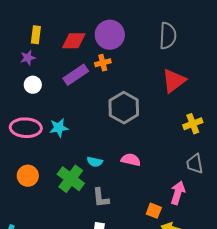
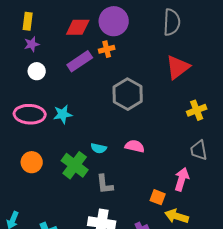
yellow rectangle: (36, 35) -> (28, 21), moved

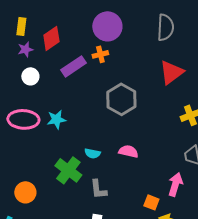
red diamond: (78, 27) -> (51, 38), moved, turned -35
orange circle: (32, 162) -> (25, 192), moved

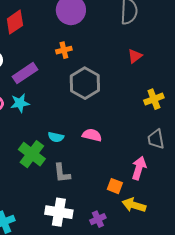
orange cross: (100, 54) -> (64, 50), moved
purple rectangle: (73, 66) -> (25, 73), moved
red triangle: (171, 72) -> (135, 56), size x0.6

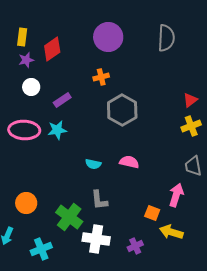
red triangle: (135, 56) -> (190, 100), moved
purple rectangle: (25, 73) -> (62, 100), size x0.7
green cross: (32, 154) -> (69, 217), moved

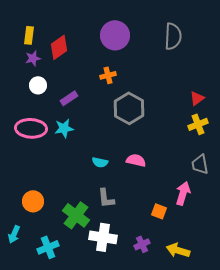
yellow arrow: (171, 232) -> (178, 250), moved

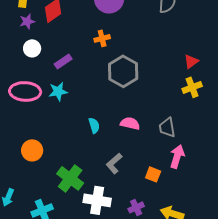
cyan semicircle: (100, 162) -> (94, 125), turned -119
gray trapezoid: (200, 164) -> (167, 127), moved
gray L-shape: (106, 198) -> (114, 163), moved, turned 55
orange circle: (33, 201) -> (32, 150), moved

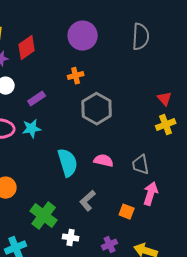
red triangle: (191, 61) -> (165, 99), turned -35
cyan semicircle: (94, 125) -> (68, 163), size x1.8
white cross: (97, 200) -> (71, 238), size x0.6

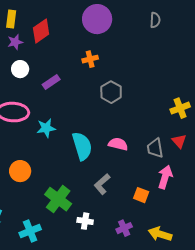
gray semicircle: (141, 37) -> (155, 20), size x0.6
red triangle: (165, 99) -> (179, 141), moved
gray hexagon: (97, 109) -> (111, 92), size x0.7
cyan star: (32, 129) -> (46, 128), moved

